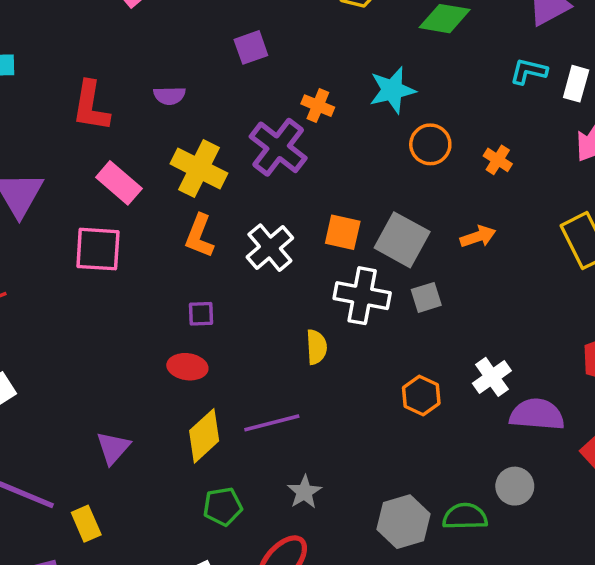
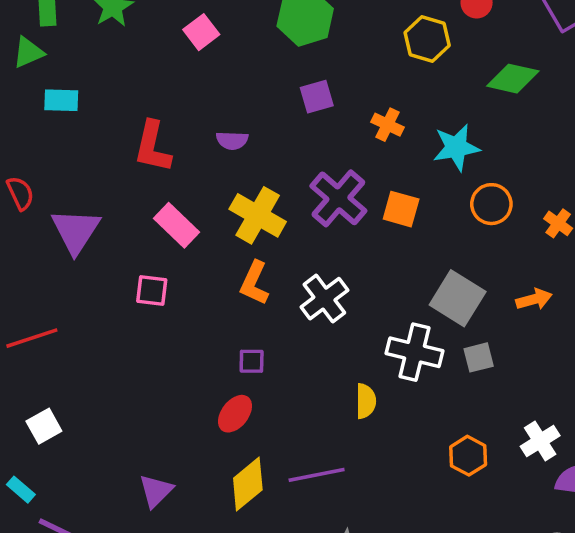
orange cross: (318, 106) -> (388, 125), moved
orange square: (343, 232) -> (401, 209), moved
pink square: (98, 249) -> (152, 291), size x0.7
red ellipse: (187, 367) -> (235, 414), turned -63

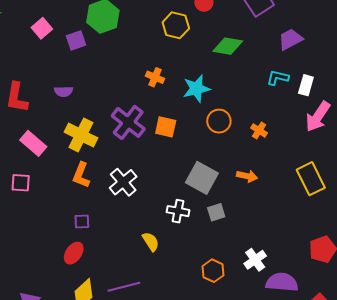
purple square: (317, 97) -> (76, 40), moved
orange arrow: (534, 299) -> (247, 176), turned 30
white cross: (414, 352) -> (178, 211), size x0.7
yellow semicircle: (366, 401) -> (151, 242), turned -30

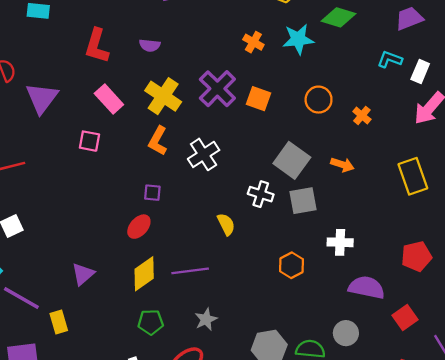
cyan star: (196, 89) -> (298, 39), moved
gray square: (216, 212) -> (303, 201), size x1.4
white cross: (255, 260) -> (340, 242), moved, turned 30

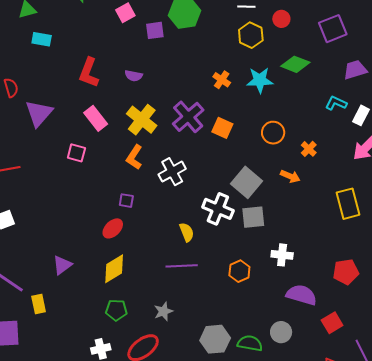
orange arrow: (342, 165) -> (290, 176), moved
white cross: (261, 194) -> (218, 209), size x1.4
purple line: (190, 271) -> (182, 266), moved

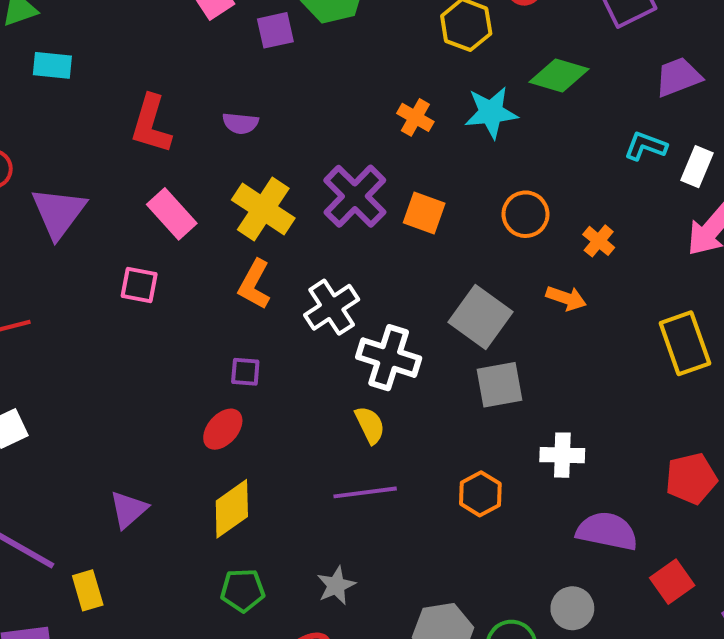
white cross: (218, 209) -> (389, 358), moved

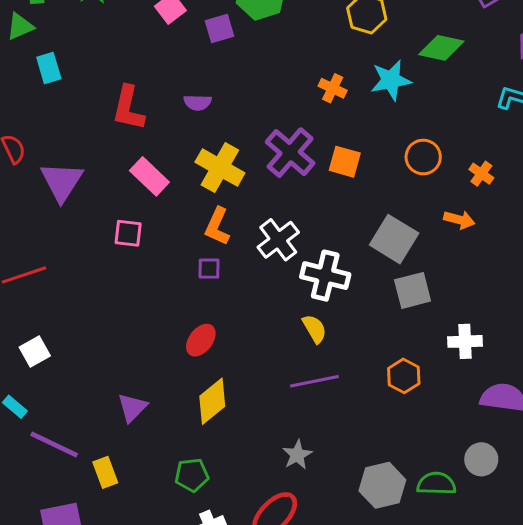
cyan rectangle: (52, 65) -> (49, 68), turned 72
purple square: (245, 372) -> (209, 269), moved
green pentagon: (243, 590) -> (192, 475), moved

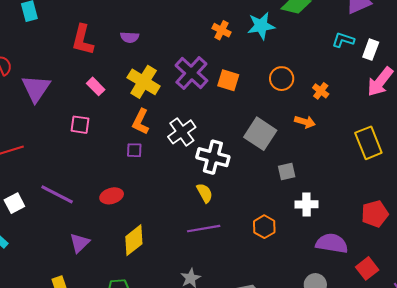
pink rectangle: (149, 176) -> (96, 86), size x0.7
gray square: (413, 290) -> (287, 172), moved, size x0.7
red ellipse: (201, 340) -> (112, 196), moved, turned 35
purple line: (54, 445) -> (57, 194), moved

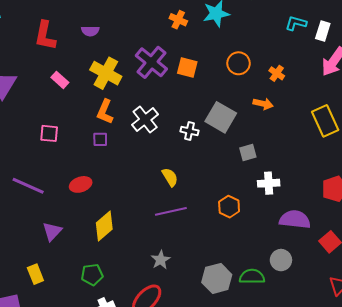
pink square: (80, 125) -> (49, 133), moved
white cross: (213, 157) -> (189, 131), moved, size x0.6

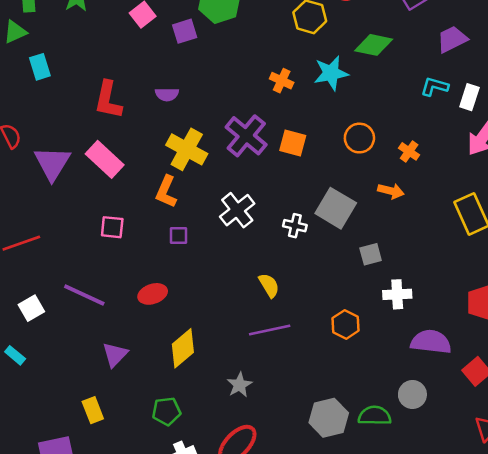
pink rectangle: (60, 80) -> (105, 159), moved, size x1.6
orange L-shape: (105, 112) -> (166, 192), moved
gray star: (161, 260) -> (239, 385), moved

